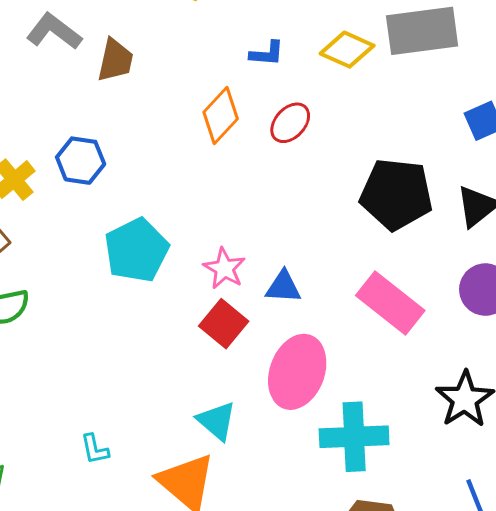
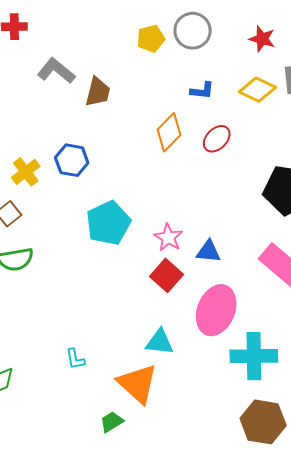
cyan triangle: (217, 421) -> (160, 342), turned -36

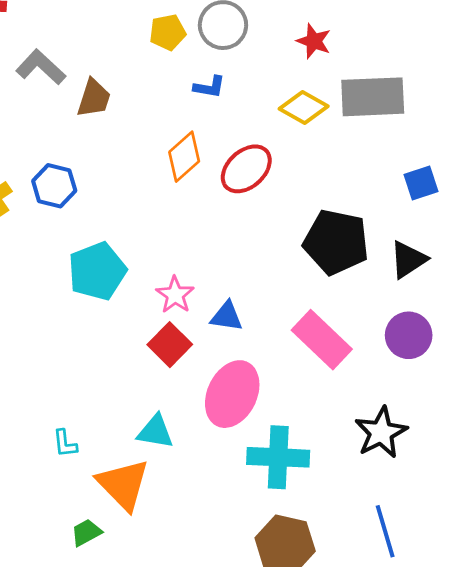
blue L-shape: (202, 91) -> (209, 87), moved
red ellipse: (217, 139) -> (246, 169), size x1.4
cyan L-shape: (75, 359) -> (65, 443), moved

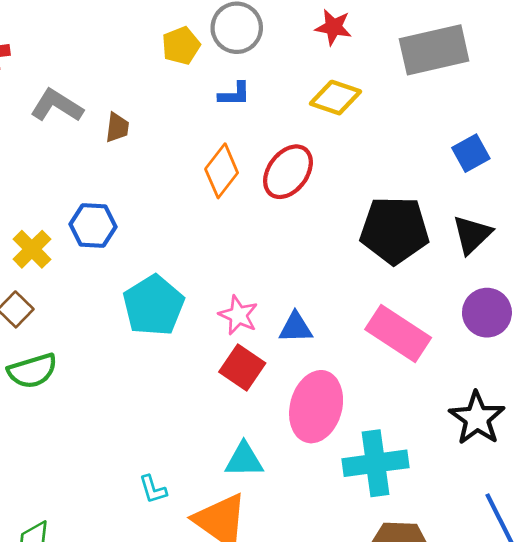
gray rectangle: (373, 97) -> (434, 50), moved
brown trapezoid: (94, 98) -> (117, 128), size x0.7

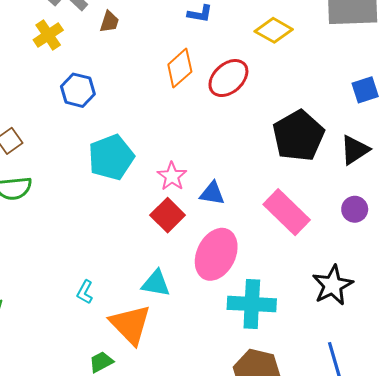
black pentagon: (394, 230) -> (298, 136), turned 30
yellow cross: (32, 249) -> (48, 35), moved
purple circle: (487, 313) -> (355, 209), size x0.7
cyan L-shape: (153, 489) -> (85, 292), turned 35

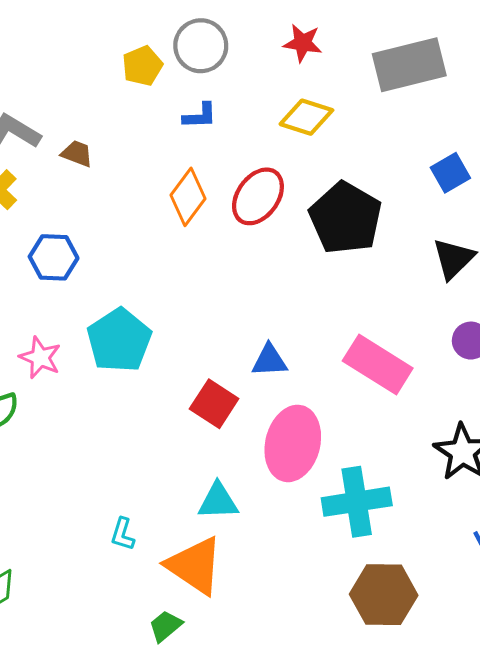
brown trapezoid: (109, 22) -> (77, 154), turned -75
black pentagon: (298, 136) -> (346, 218), moved
pink star: (172, 176) -> (40, 358), moved

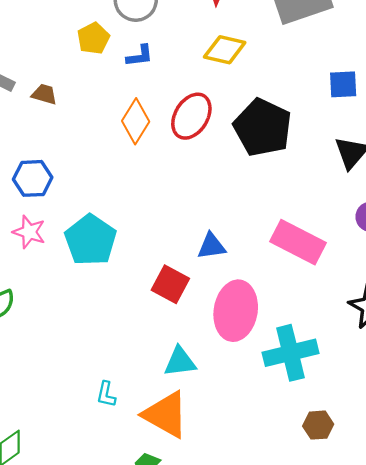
yellow pentagon: (142, 66) -> (93, 38), moved
blue square: (450, 173) -> (343, 84), turned 32
pink star: (40, 358) -> (29, 232), moved
brown hexagon: (384, 595) -> (318, 425), size x0.6

